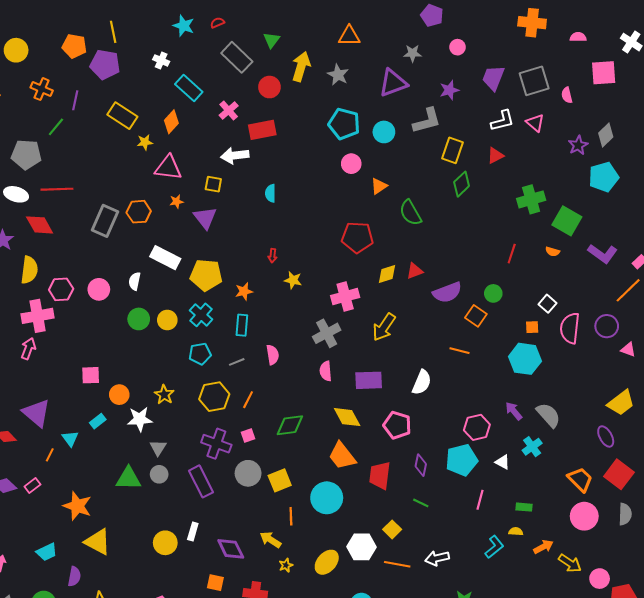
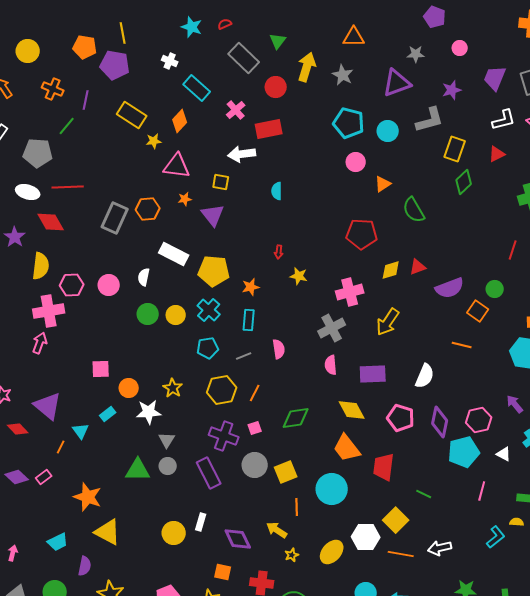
purple diamond: (421, 465) -> (440, 422), moved, size x1.4
yellow square: (392, 529) -> (396, 520), size x1.4

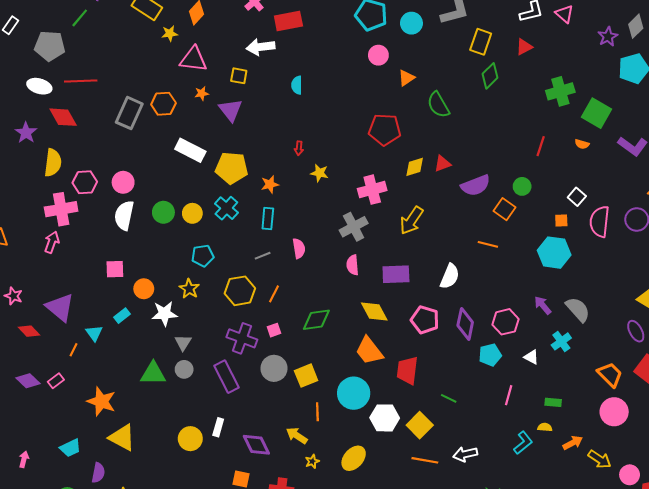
white semicircle: (144, 277) -> (124, 215), moved, size x1.6
cyan pentagon: (208, 348) -> (203, 256), moved
cyan pentagon: (464, 452) -> (490, 355), size x0.7
white hexagon: (366, 537) -> (385, 418), moved

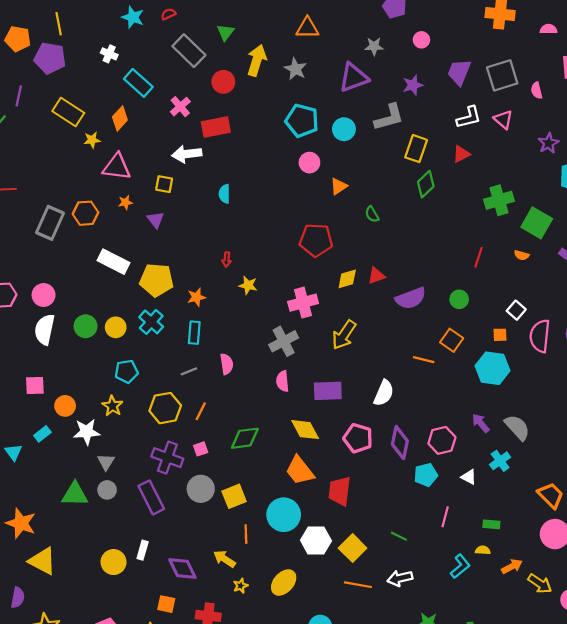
green semicircle: (438, 105) -> (372, 214), size x0.6
purple triangle: (231, 110) -> (156, 220), size x0.7
orange square: (504, 209) -> (452, 340), moved
green line: (449, 398) -> (399, 536), moved

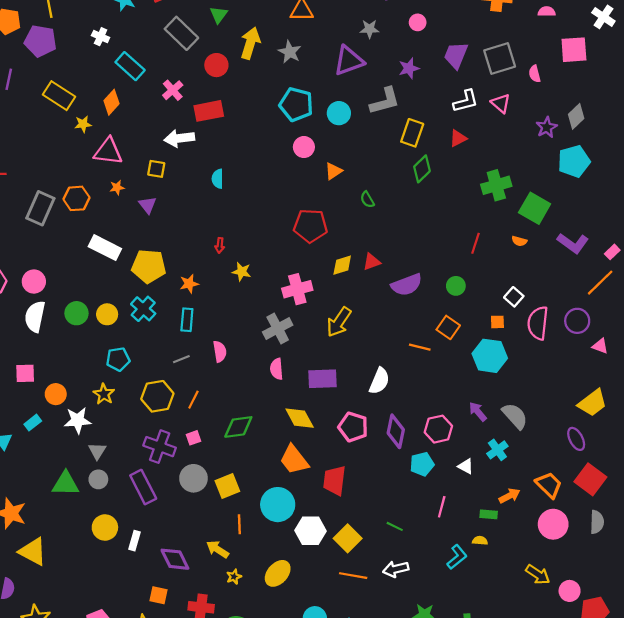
yellow circle: (114, 562) -> (105, 527), moved
orange arrow: (512, 566) -> (509, 496), moved

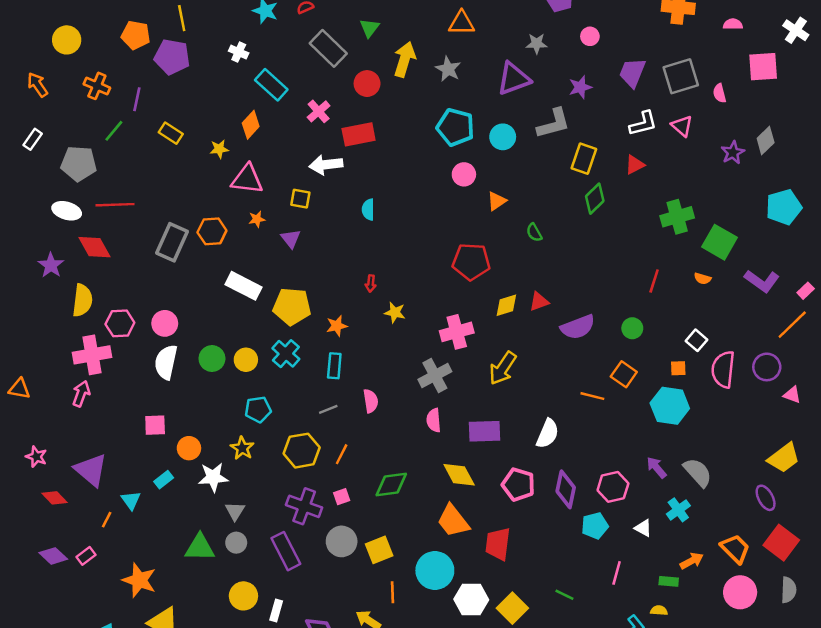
yellow rectangle: (59, 96) -> (171, 133), moved, size x0.7
cyan pentagon: (574, 161) -> (784, 207), moved

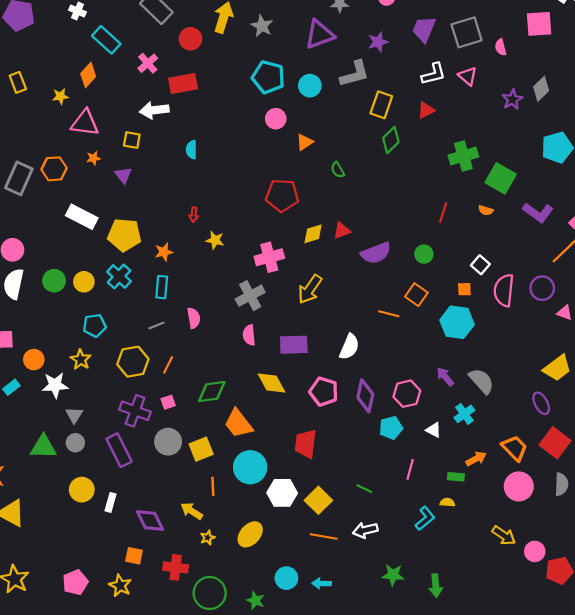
yellow rectangle: (171, 133) -> (18, 82), turned 36
orange trapezoid: (453, 521) -> (238, 424), moved

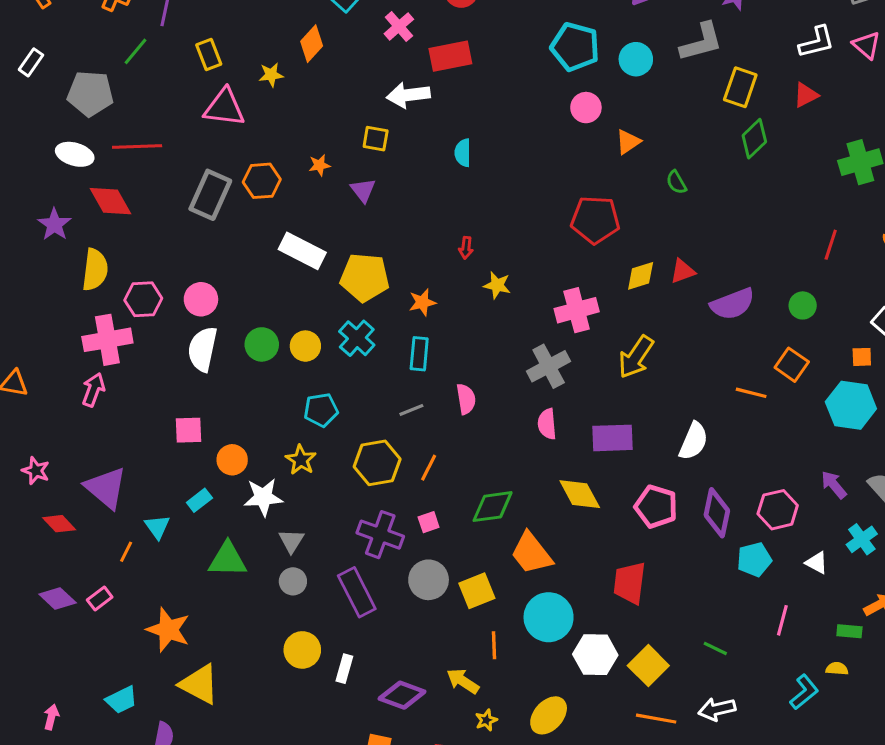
pink triangle: (85, 123) -> (224, 108), moved
green triangle: (43, 447) -> (227, 560), moved
purple diamond: (150, 521) -> (402, 695), turned -44

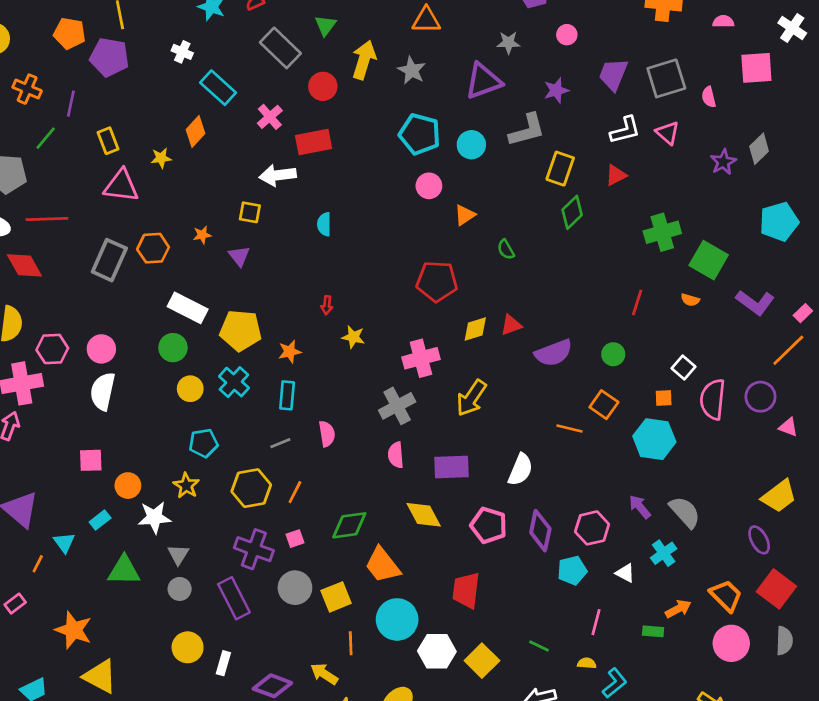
green circle: (262, 344) -> (173, 348), moved
yellow semicircle: (837, 669) -> (587, 663), moved

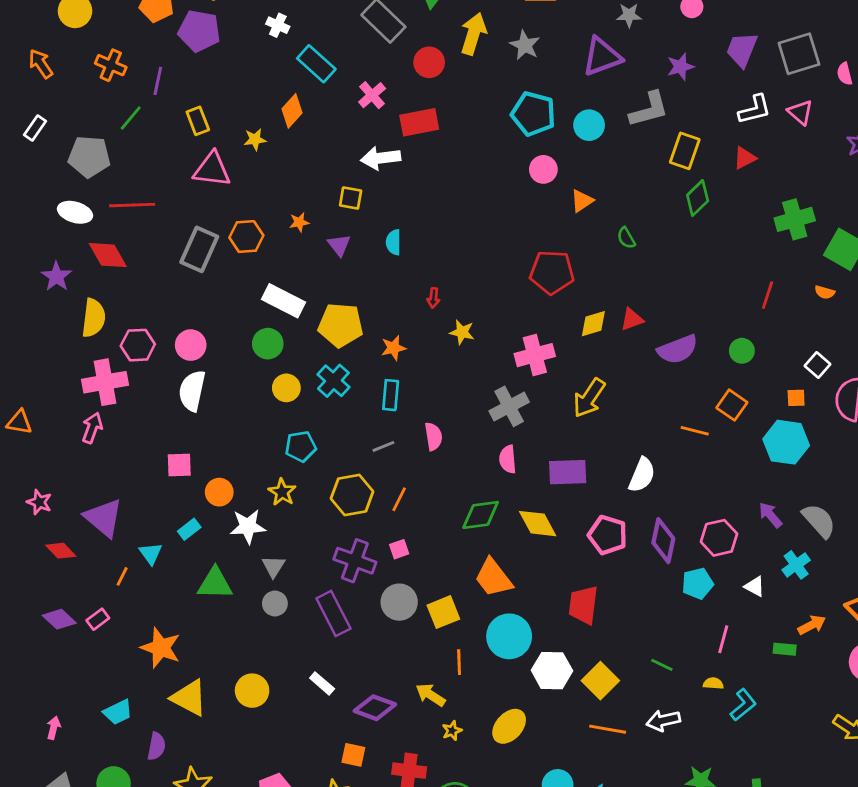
cyan semicircle: (324, 224) -> (393, 242), moved
green diamond: (349, 525) -> (481, 515), moved
yellow circle: (188, 647) -> (252, 691), moved
white rectangle: (223, 663) -> (322, 683), turned -65

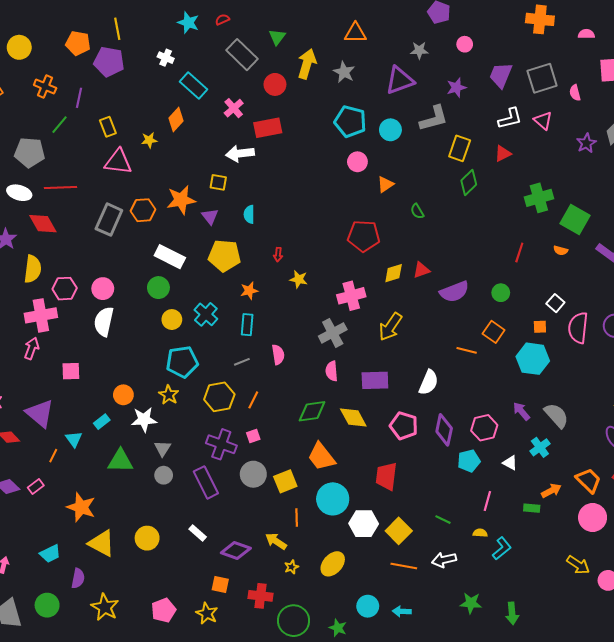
orange star: (299, 222) -> (181, 200), size x2.0
yellow pentagon: (341, 325) -> (224, 256), moved
cyan pentagon: (301, 446) -> (182, 362), size x1.4
pink square: (179, 465) -> (71, 371), moved

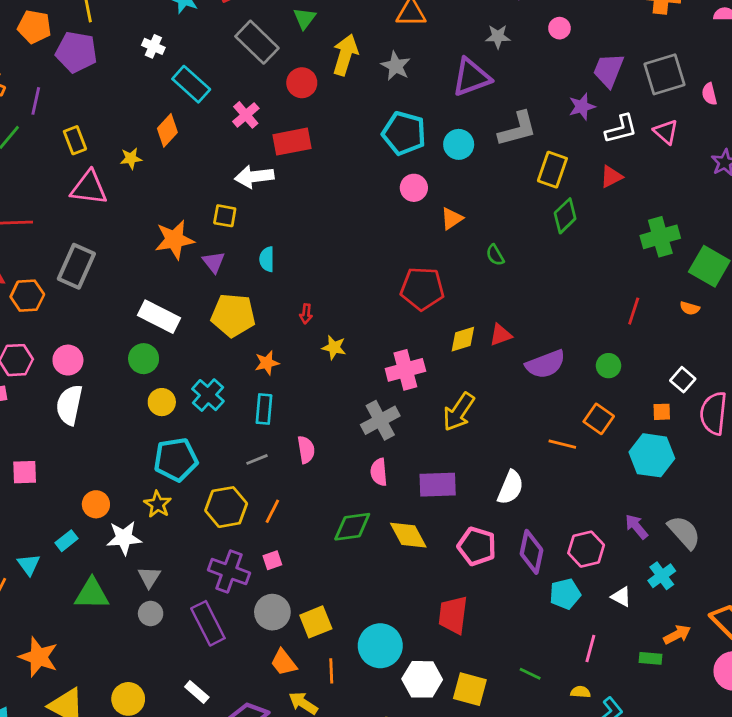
purple star: (456, 88) -> (582, 107), moved
orange hexagon: (143, 210) -> (27, 296), moved
orange trapezoid: (321, 457) -> (284, 663), moved, size x0.7
yellow square: (399, 531) -> (470, 689), turned -30

